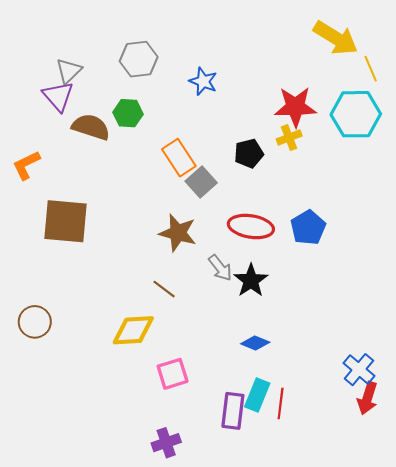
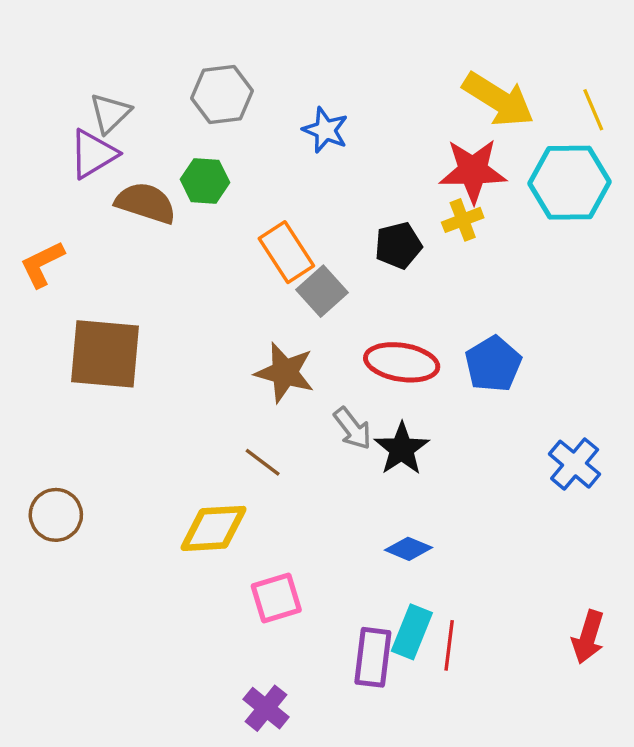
yellow arrow: (336, 38) -> (498, 100), moved
purple triangle: (58, 96) -> (93, 154), turned 40
blue cross: (359, 370) -> (575, 464), moved
purple cross: (166, 443) -> (266, 708), turned -32

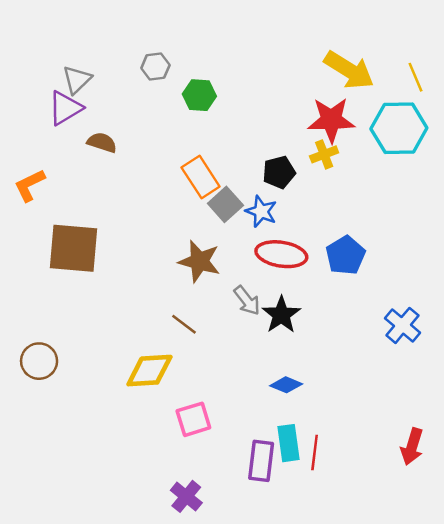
gray hexagon: (222, 94) -> (155, 67), size x0.7
blue star: (325, 130) -> (261, 211), moved
green hexagon: (205, 181) -> (199, 95), moved
brown semicircle: (146, 203) -> (102, 143), size x0.7
cyan rectangle: (412, 632) -> (288, 443), turned -30

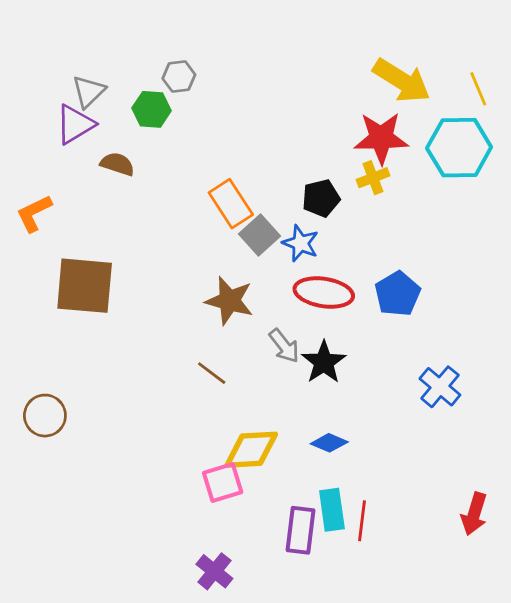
green hexagon: (199, 95) -> (152, 109), moved
blue cross: (402, 325) -> (440, 387), moved
yellow diamond: (149, 371) -> (251, 450), moved

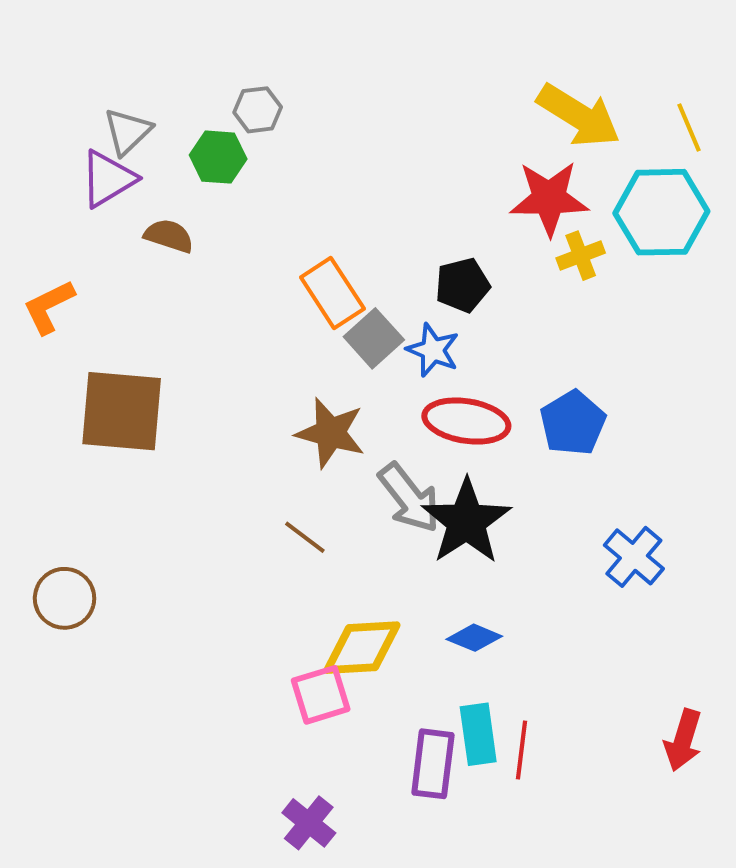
yellow cross: (373, 178) -> (581, 256), moved
gray arrow: (284, 346) -> (409, 498), size x1.4
black star: (324, 362) -> (466, 521), size x1.4

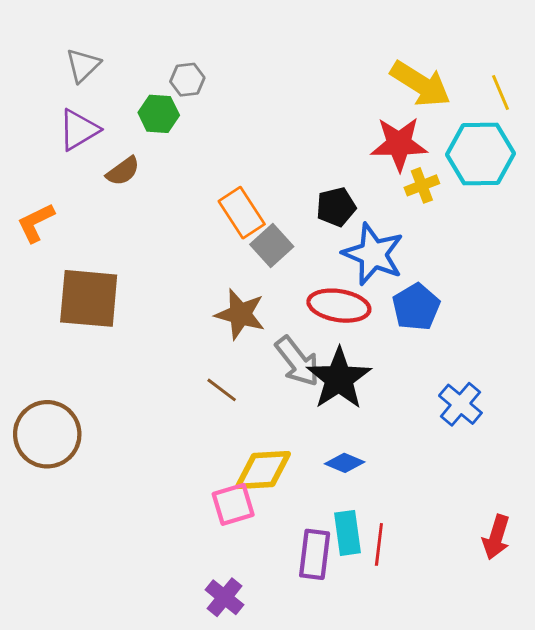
gray triangle: (128, 131) -> (83, 65), moved
brown semicircle: (169, 236) -> (123, 171), turned 126
blue star: (433, 350) -> (373, 254), moved, size x1.6
brown circle: (65, 598) -> (47, 434), size x1.5

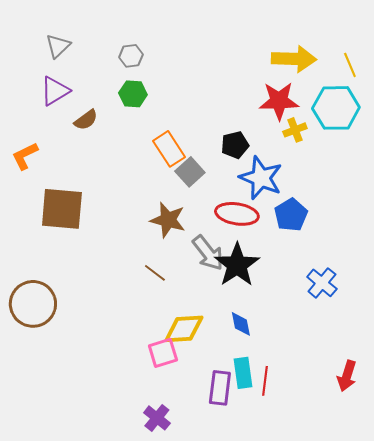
yellow arrow: (420, 84) -> (294, 59), turned -30
green hexagon: (159, 114) -> (133, 94), moved
blue diamond: (345, 463) -> (241, 324), turned 56

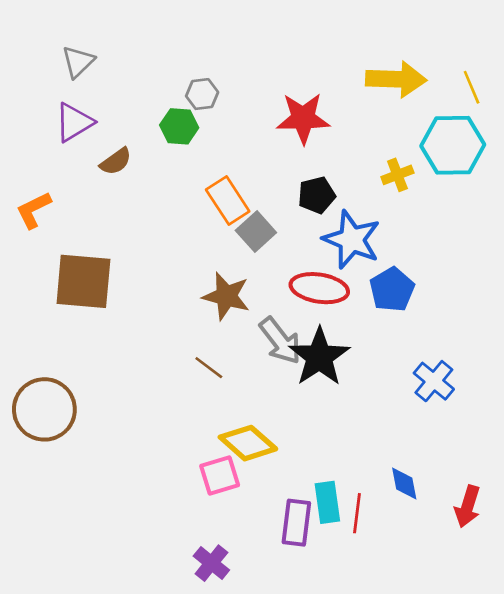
gray hexagon: (131, 56) -> (202, 94), moved
red star: (279, 101) -> (303, 118), moved
blue diamond: (241, 324) -> (404, 484), moved
yellow diamond: (184, 329) -> (248, 443), turned 45

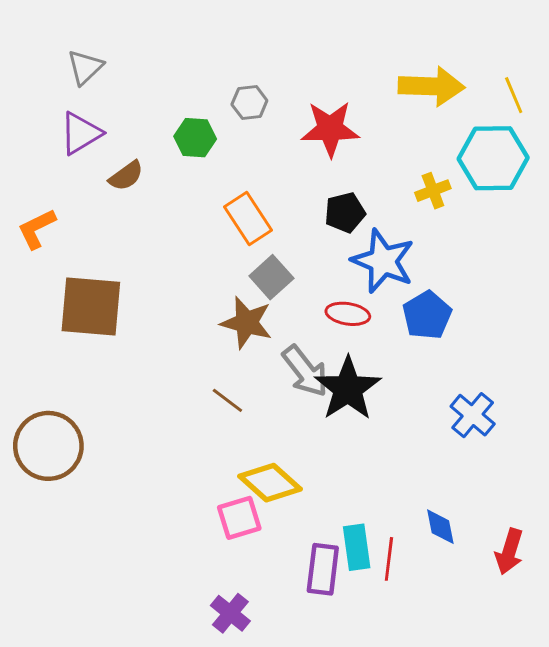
gray hexagon: (202, 94) -> (249, 102), moved
gray square: (256, 232) -> (271, 277), moved
red ellipse: (319, 288) -> (348, 314), size x0.7

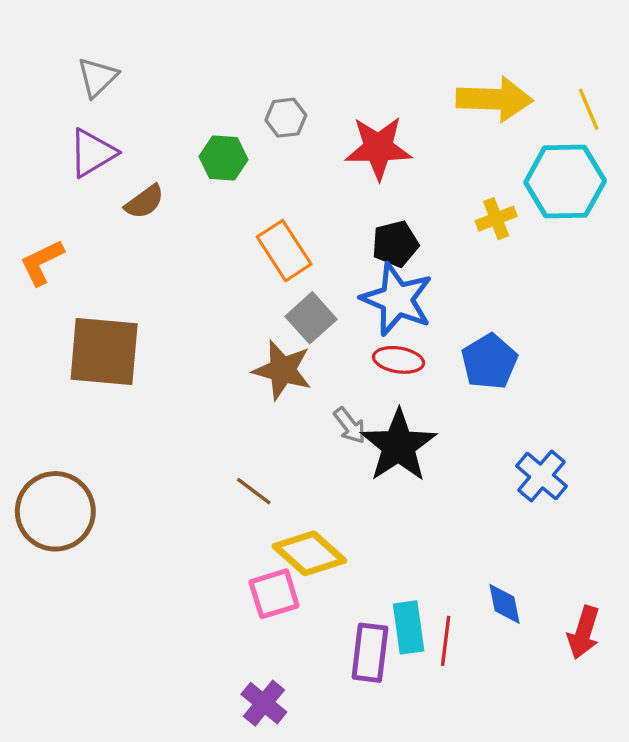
blue star: (383, 261) -> (397, 299), moved
gray arrow: (305, 371) -> (350, 426), size x0.6
brown line: (227, 400) -> (254, 491), moved

